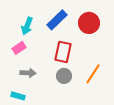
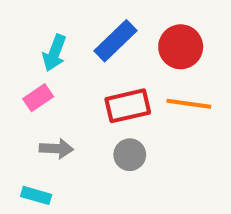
red rectangle: (63, 52) -> (128, 106), turned 65
orange line: (93, 74) -> (189, 104), moved, turned 65

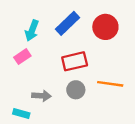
orange line: (189, 104) -> (110, 84), moved
gray arrow: (56, 149) -> (41, 96), moved

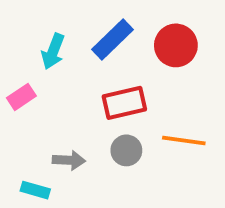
pink rectangle: (22, 57) -> (21, 97), moved

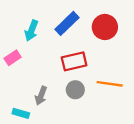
gray arrow: (69, 160) -> (41, 96), turned 108

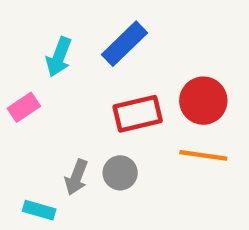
red circle: (105, 27) -> (203, 101), moved
gray circle: (75, 90) -> (120, 173), moved

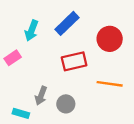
red circle: (203, 101) -> (110, 39), moved
gray circle: (120, 173) -> (66, 104), moved

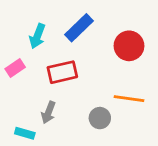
red rectangle: (74, 61) -> (62, 72), moved
gray circle: (66, 104) -> (100, 118), moved

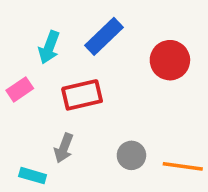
orange line: (129, 99) -> (183, 166), moved

